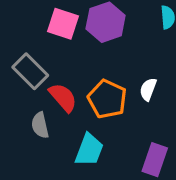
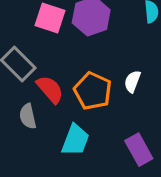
purple rectangle: (155, 160) -> (139, 150), turned -48

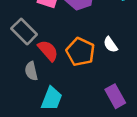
white semicircle: (132, 81) -> (110, 45), turned -56
cyan trapezoid: (75, 140) -> (52, 99), moved

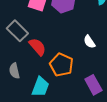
orange pentagon: (80, 52) -> (61, 65), moved
gray semicircle: (31, 71) -> (14, 71), moved

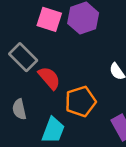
orange pentagon: (61, 65) -> (81, 101), turned 30

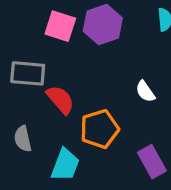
gray rectangle: (23, 57) -> (28, 73), turned -40

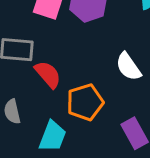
white semicircle: (145, 91) -> (128, 67), size x1.4

